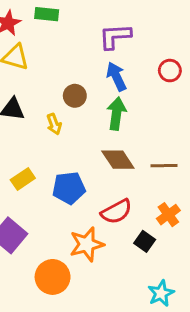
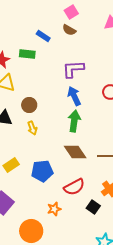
brown circle: (75, 96) -> (29, 105), moved
orange star: (87, 244) -> (54, 209), size x0.6

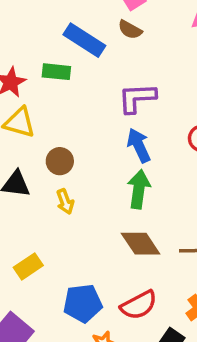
blue rectangle: (43, 36) -> (84, 40), size x1.6
blue pentagon: (42, 171) -> (83, 303), moved

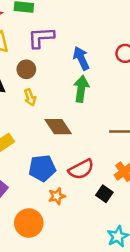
purple L-shape: (137, 98) -> (41, 38), moved
brown diamond: (141, 244) -> (58, 127), moved

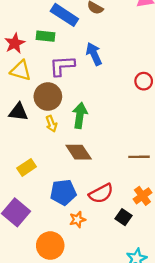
blue arrow: (81, 58) -> (94, 54), moved
brown circle: (26, 69) -> (48, 97), size x1.5
green arrow: (81, 89) -> (80, 115), moved

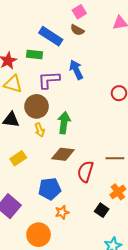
brown diamond: (79, 152) -> (63, 154), turned -50
yellow rectangle: (27, 167) -> (18, 158), moved
red semicircle: (101, 193) -> (85, 172), moved, turned 135

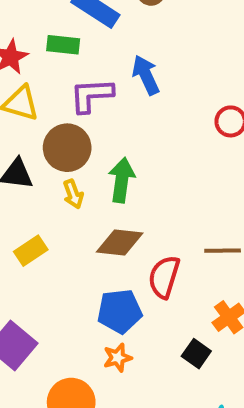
blue pentagon: (50, 189) -> (120, 311), moved

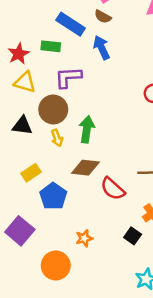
blue arrow: (146, 75) -> (102, 48), moved
red semicircle: (164, 277) -> (113, 189), turned -65
blue pentagon: (120, 311) -> (53, 196), moved, turned -30

